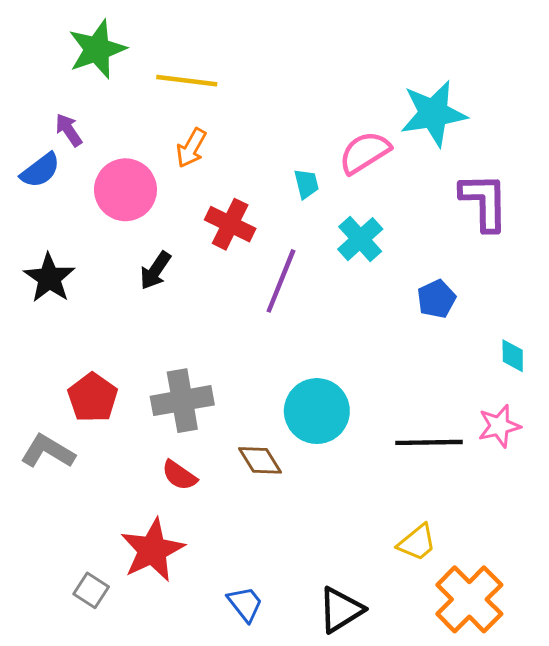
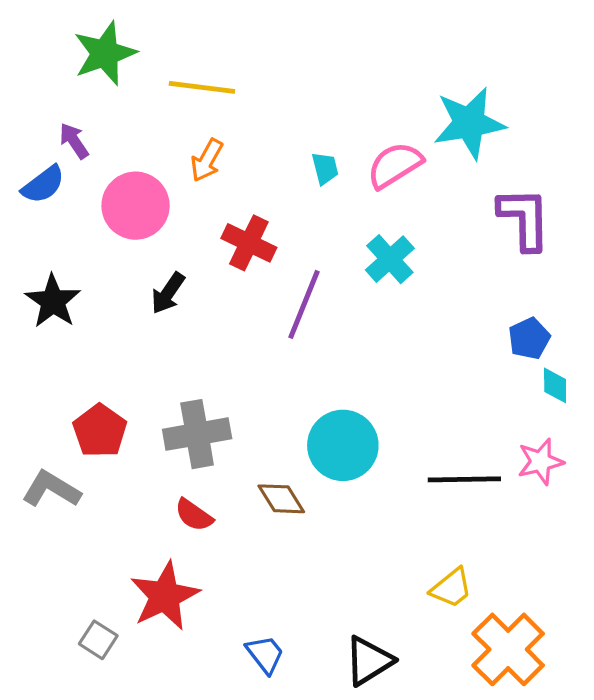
cyan trapezoid: (306, 184) -> (325, 168), moved
blue pentagon: (436, 299) -> (529, 338), moved

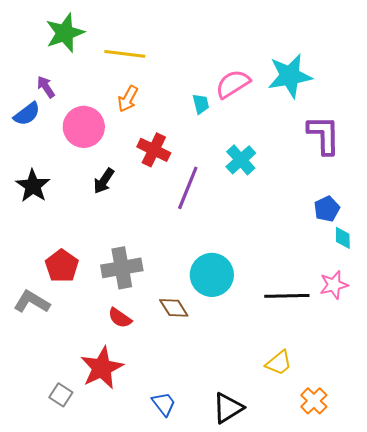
pink semicircle: (395, 165) -> (233, 84), moved
orange cross: (508, 649) -> (314, 401), size x0.6

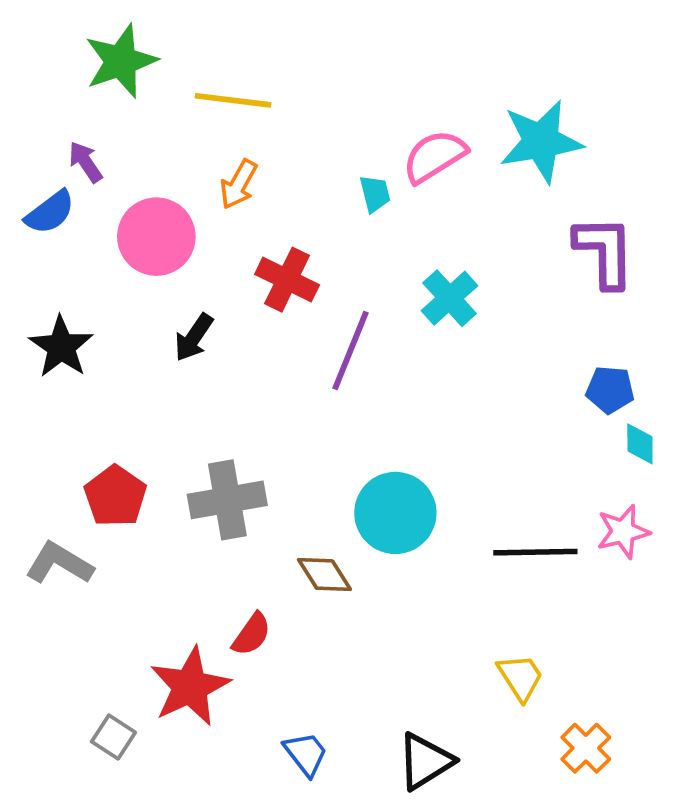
blue pentagon: (327, 209) -> (610, 390), turned 30
red semicircle: (120, 318) -> (252, 634), moved, turned -90
yellow trapezoid: (279, 363) -> (520, 677), turned -84

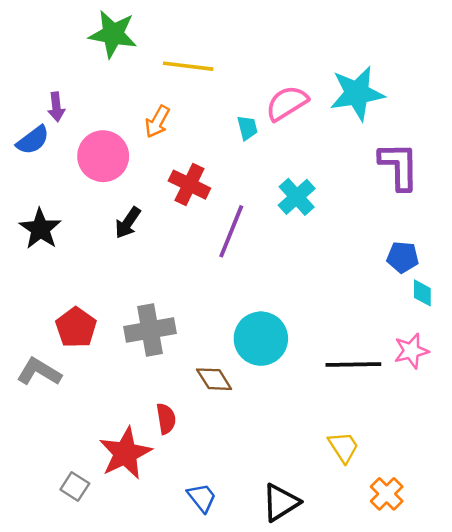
green star: (121, 61) -> (113, 34), moved, turned 30
yellow line: (233, 100) -> (188, 66), moved
purple arrow: (85, 162) -> (56, 107), turned -152
red semicircle: (252, 634) -> (166, 419), turned -44

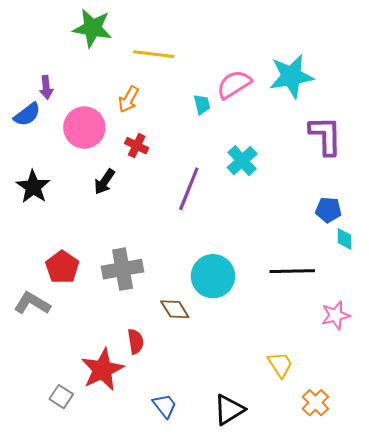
red cross: (189, 185) -> (137, 146), moved, size x0.7
pink star: (411, 351) -> (335, 315), moved
black line: (353, 364) -> (292, 271), moved

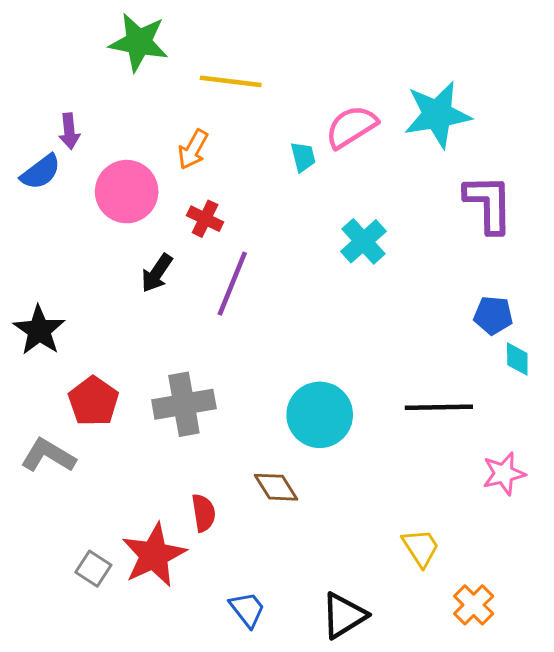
black star: (33, 187) -> (39, 330), moved
purple line: (189, 189) -> (232, 284), moved
brown diamond: (175, 309) -> (276, 487), moved
gray square: (61, 397) -> (93, 569), moved

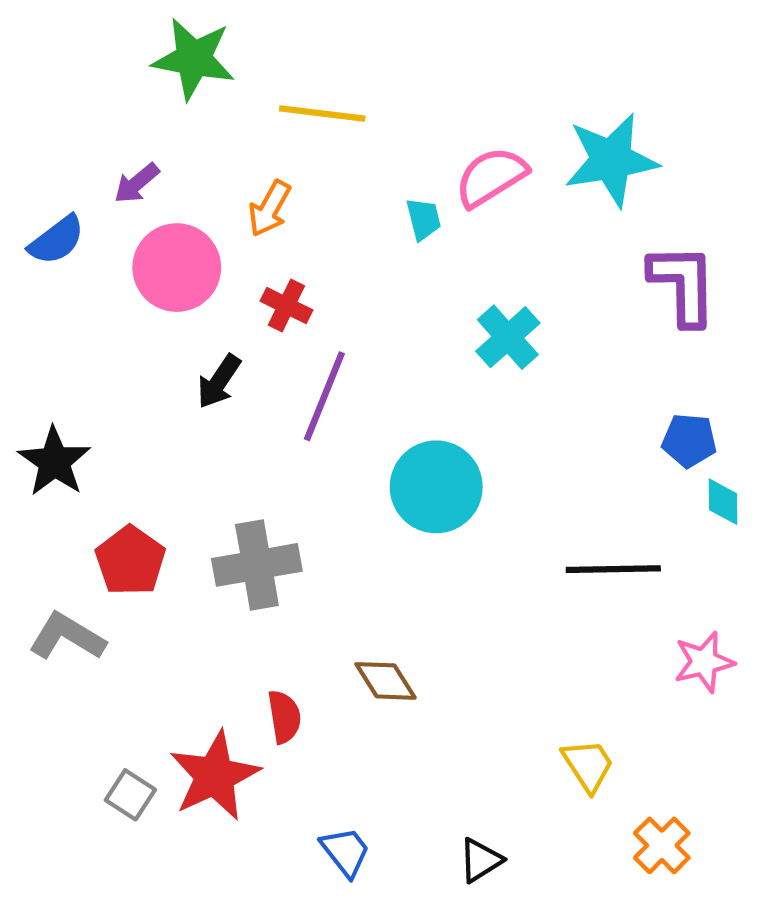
purple arrow: (69, 131) -> (137, 183), moved, turned 56
cyan circle: (320, 415) -> (436, 487), moved
black triangle: (344, 615) -> (480, 860), size x0.7

